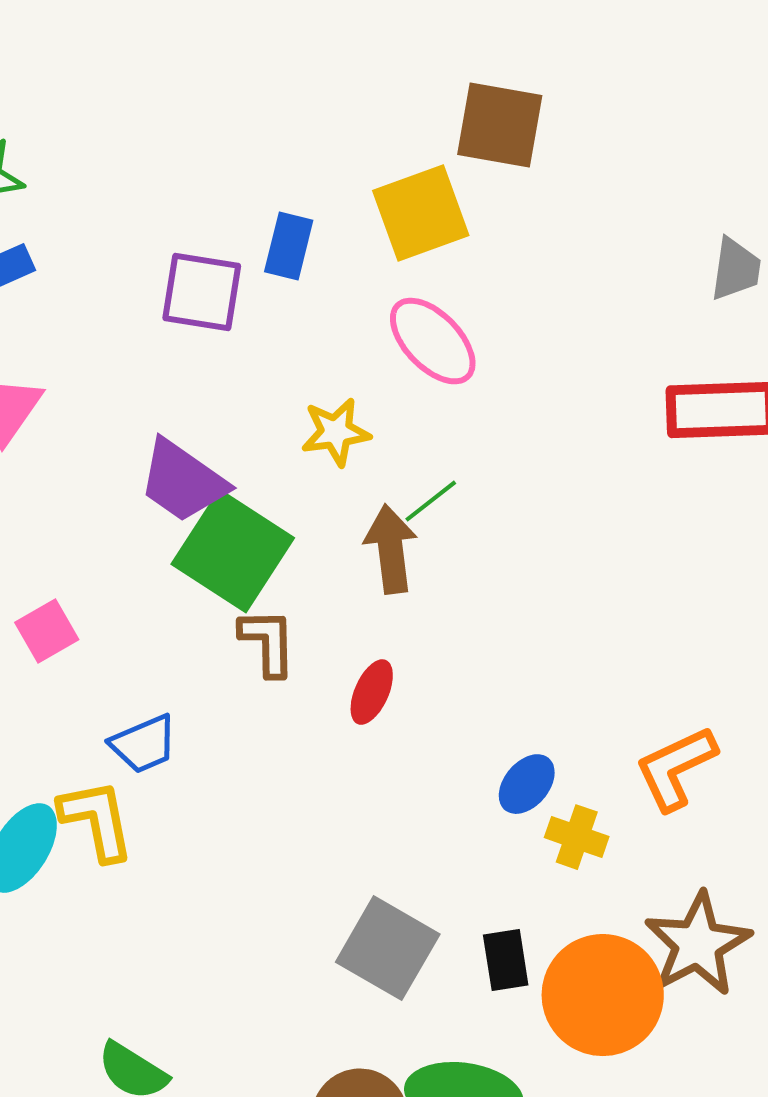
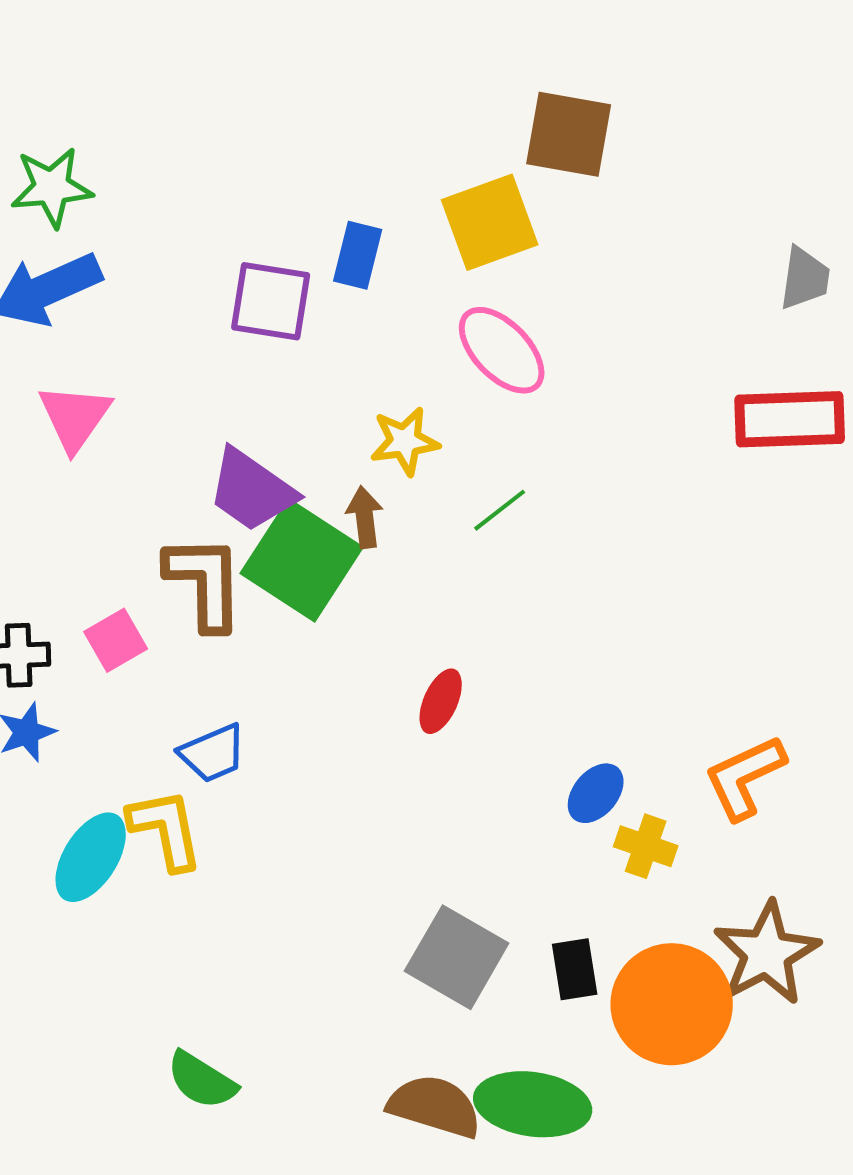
brown arrow: (391, 549) -> (365, 517), moved, size x0.7
brown L-shape: (268, 642) -> (205, 582), moved, size x1.4

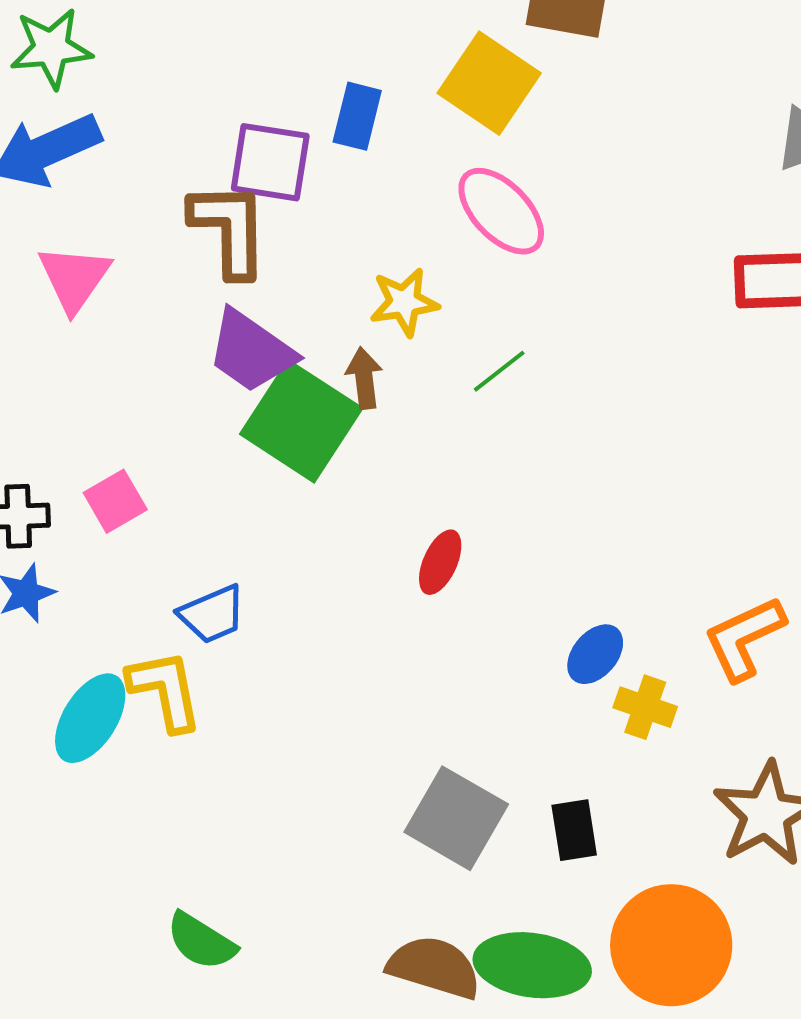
yellow square: (490, 222) -> (489, 83), turned -36
brown L-shape: (205, 582) -> (229, 229), moved
orange circle: (672, 1004) -> (671, 945), moved

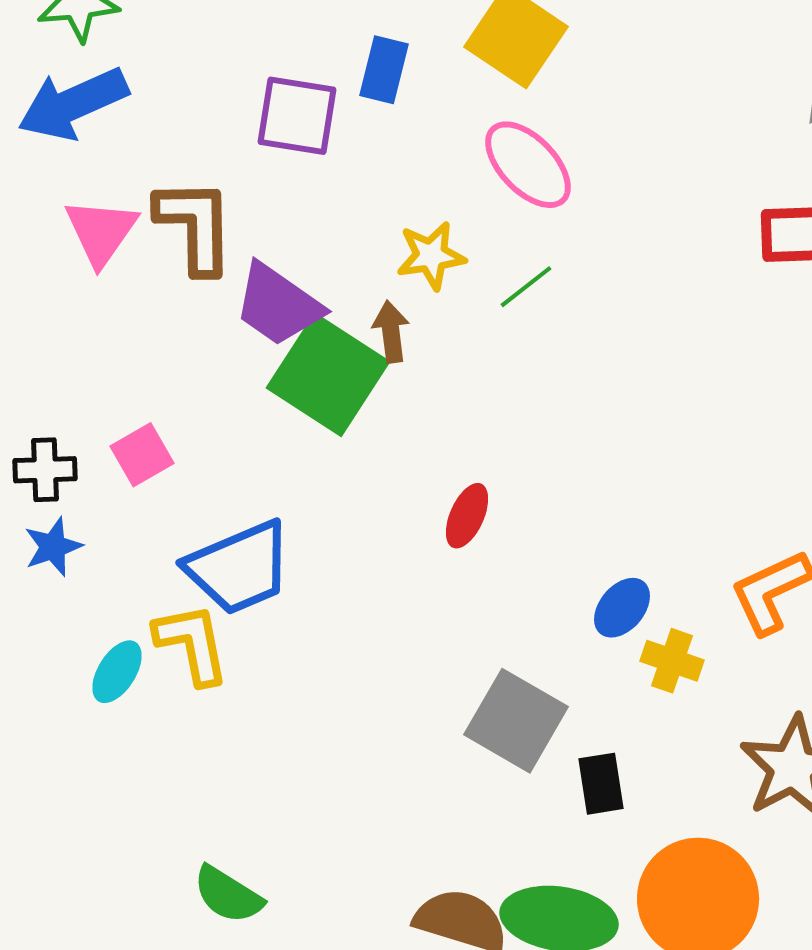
brown L-shape: (229, 229) -> (195, 226), moved
green line: (499, 371) -> (526, 287), moved
blue trapezoid: (212, 614) -> (239, 568), size x1.6
cyan ellipse: (90, 718) -> (117, 672), size x0.7
gray square: (456, 818) -> (516, 721), moved

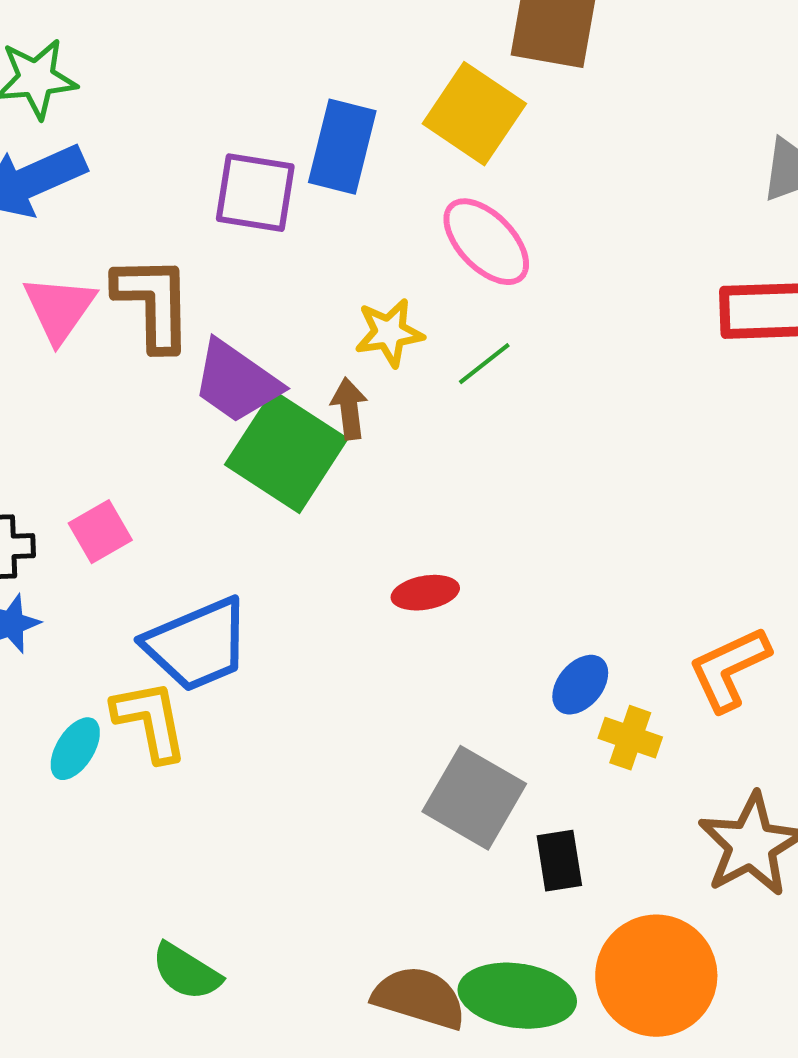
blue rectangle: (384, 70) -> (342, 147), size x1.4
red ellipse: (467, 516) -> (425, 593), turned 56

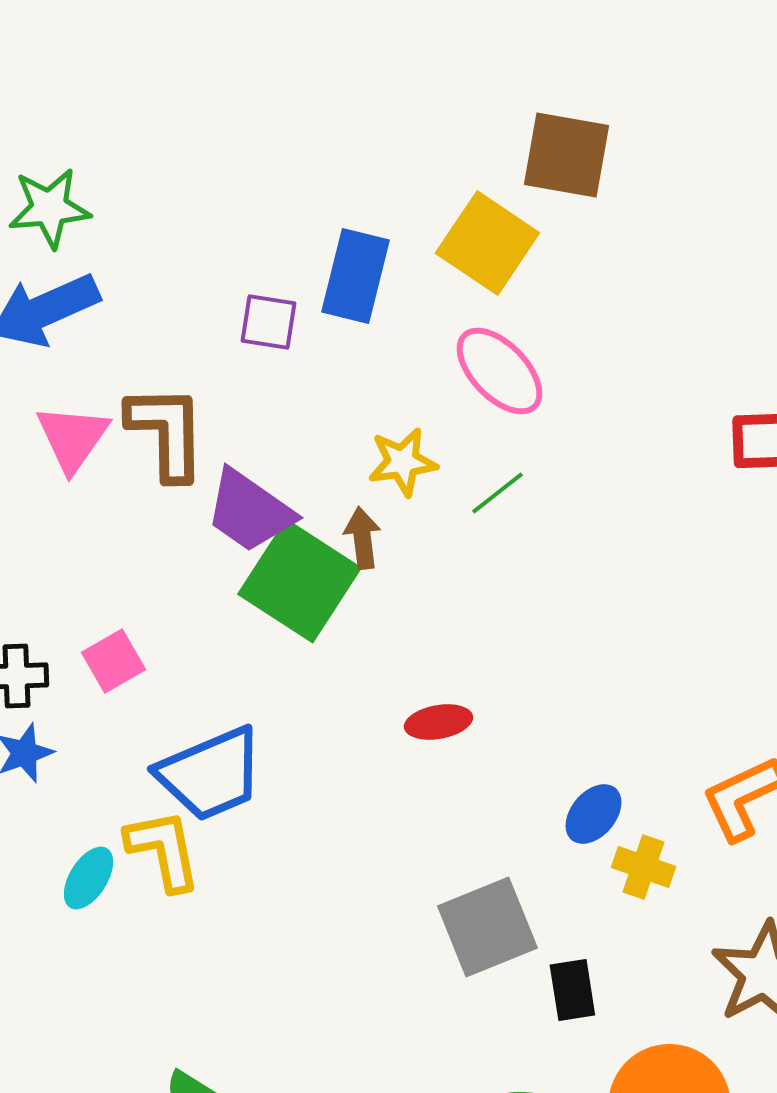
purple square: (255, 193) -> (268, 322), size x0.7
gray square: (474, 798) -> (487, 927), turned 38

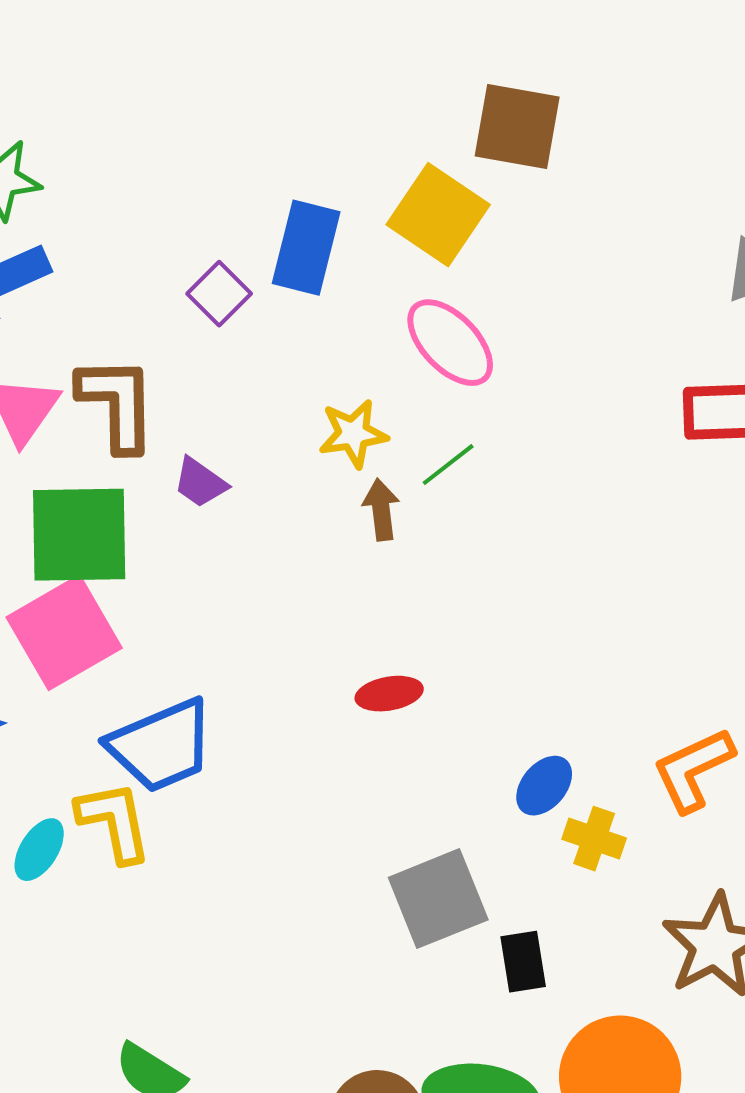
purple square: (268, 322) -> (219, 294), turned 36
purple trapezoid: (249, 511) -> (200, 483), size x0.6
brown arrow: (362, 538) -> (381, 510), moved
green square: (299, 581) -> (79, 535), moved, turned -34
pink square: (113, 661) -> (64, 633), size x1.8

